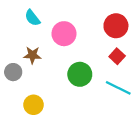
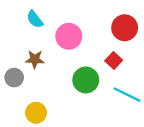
red square: (117, 56) -> (114, 61), moved

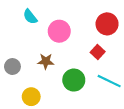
brown star: (35, 59) -> (46, 61), moved
green circle: (86, 80) -> (74, 80), moved

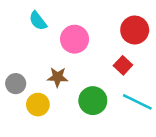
yellow circle: (31, 97) -> (38, 105), moved

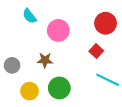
green circle: (93, 101) -> (59, 88), moved
yellow circle: (38, 105) -> (30, 91), moved

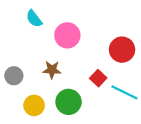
red circle: (106, 23) -> (122, 50), moved
red square: (96, 51) -> (98, 78), moved

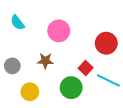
cyan semicircle: (34, 19) -> (17, 23), moved
green circle: (69, 102) -> (71, 88), moved

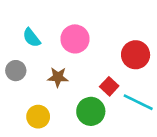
cyan semicircle: (17, 23) -> (32, 38), moved
gray circle: (12, 66) -> (16, 71), moved

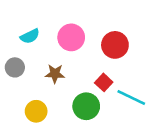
cyan semicircle: (32, 38) -> (30, 36), turned -78
red circle: (136, 55) -> (115, 45), moved

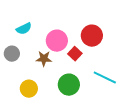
pink circle: (71, 37) -> (57, 41), moved
red square: (104, 82) -> (75, 54), moved

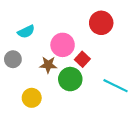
red circle: (92, 36) -> (101, 23), moved
green circle: (69, 85) -> (70, 79), moved

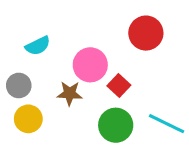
green circle: (70, 79) -> (116, 125), moved
yellow circle: (32, 98) -> (28, 119), moved

